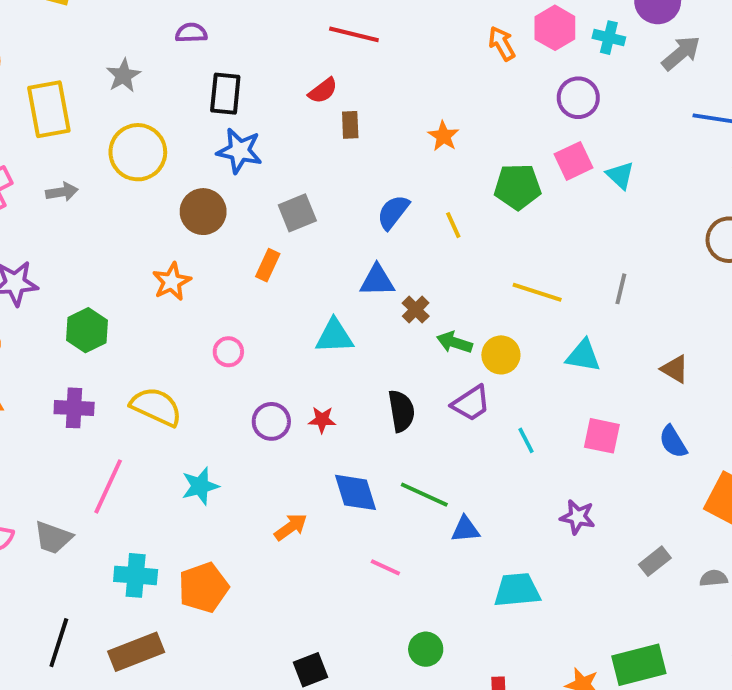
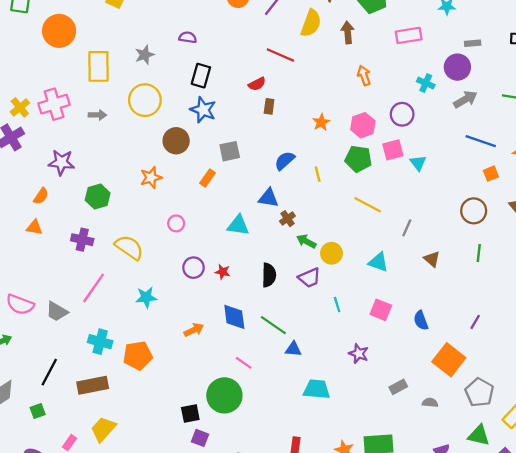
pink hexagon: (555, 28) -> (363, 125), moved
yellow line: (537, 292) -> (368, 205), moved
brown triangle: (675, 369) -> (432, 259), moved
green circle: (426, 649) -> (224, 395), moved, size x1.8

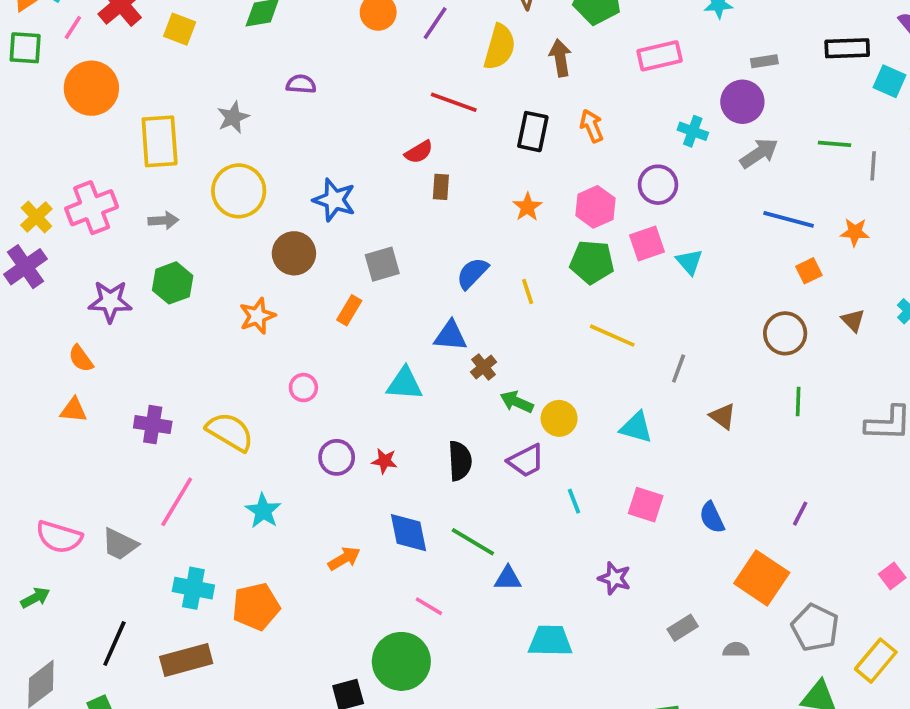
black rectangle: (201, 76) -> (533, 132), moved
orange semicircle: (41, 196) -> (81, 359), turned 114
green hexagon: (98, 197) -> (173, 283), moved
cyan star: (146, 297) -> (263, 511), turned -30

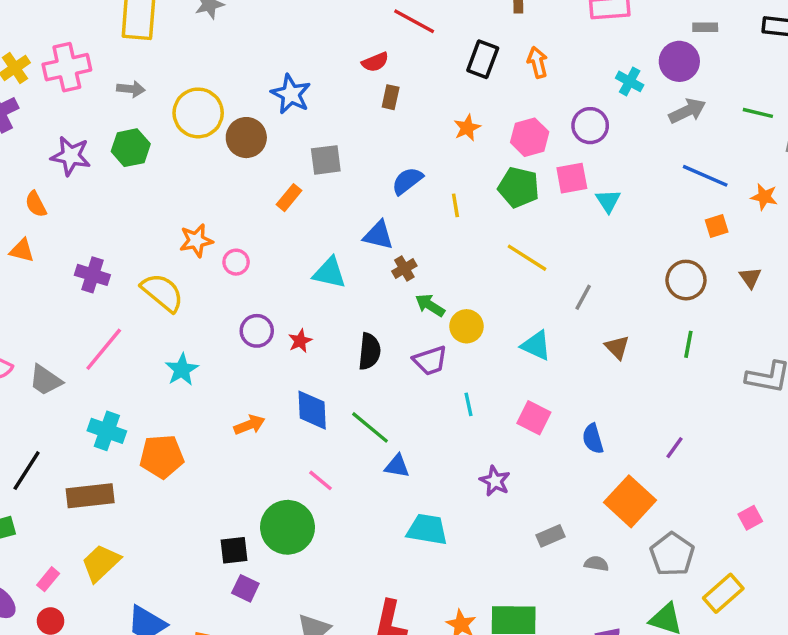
yellow circle: (239, 191) -> (198, 113), moved
orange star: (257, 316) -> (196, 240), moved
red star: (384, 461) -> (300, 341), turned 30

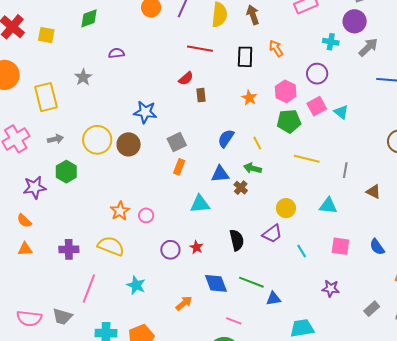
orange rectangle: (289, 198) -> (179, 167), moved
green arrow: (430, 305) -> (253, 168), moved

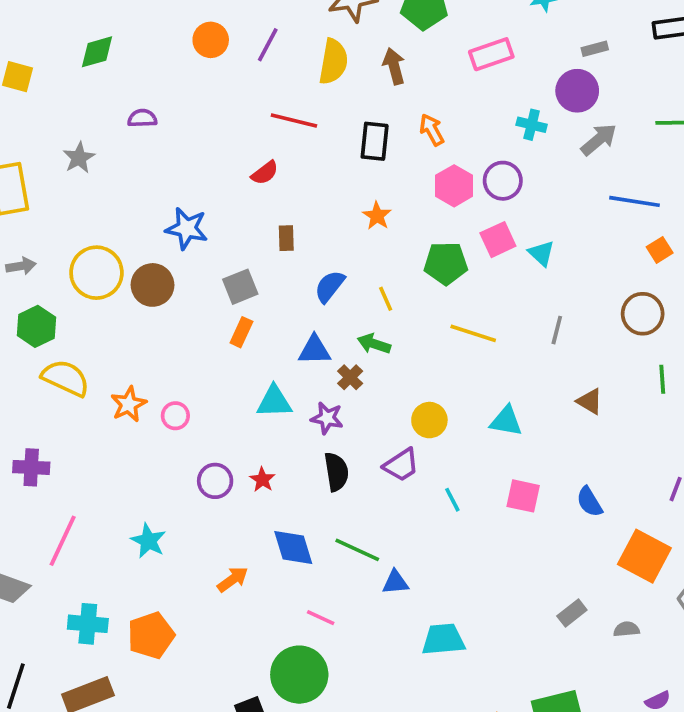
pink hexagon: (286, 91) -> (454, 186), moved
brown rectangle: (201, 95) -> (286, 238), moved
gray line: (345, 170) -> (557, 330), moved
yellow semicircle: (111, 246) -> (66, 378), moved
purple star: (331, 289) -> (327, 418), moved

